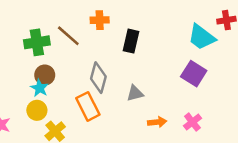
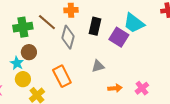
cyan trapezoid: (202, 37) -> (134, 23), moved
purple square: (194, 74) -> (119, 37), moved
gray diamond: (98, 78) -> (68, 37), moved
cyan star: (40, 88) -> (17, 63), moved

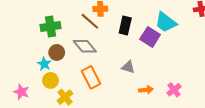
brown line: (47, 22) -> (90, 21), moved
gray diamond: (68, 37) -> (85, 46), moved, turned -55
gray triangle: (98, 66) -> (128, 67), turned 32

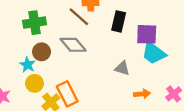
cyan trapezoid: (166, 22) -> (154, 53), moved
purple square: (150, 37) -> (147, 34), turned -30
orange rectangle: (91, 77) -> (67, 94), moved

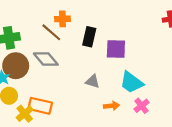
brown circle: (42, 52) -> (16, 66), size x1.5
cyan trapezoid: (154, 53) -> (132, 82), moved
orange rectangle: (67, 94) -> (40, 106), turned -50

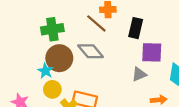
purple square: (116, 49) -> (152, 52), moved
gray triangle: (93, 81) -> (139, 74), turned -40

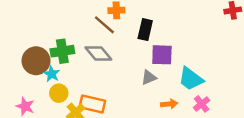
green cross: (52, 29) -> (62, 51), moved
brown circle: (59, 58) -> (36, 61), moved

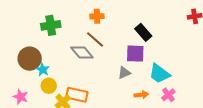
brown line: (104, 25) -> (95, 39), moved
black rectangle: (145, 30) -> (143, 32), moved, turned -54
green cross: (62, 51) -> (51, 25), moved

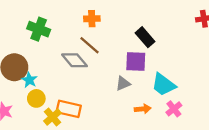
green cross: (51, 25) -> (39, 29), turned 30

